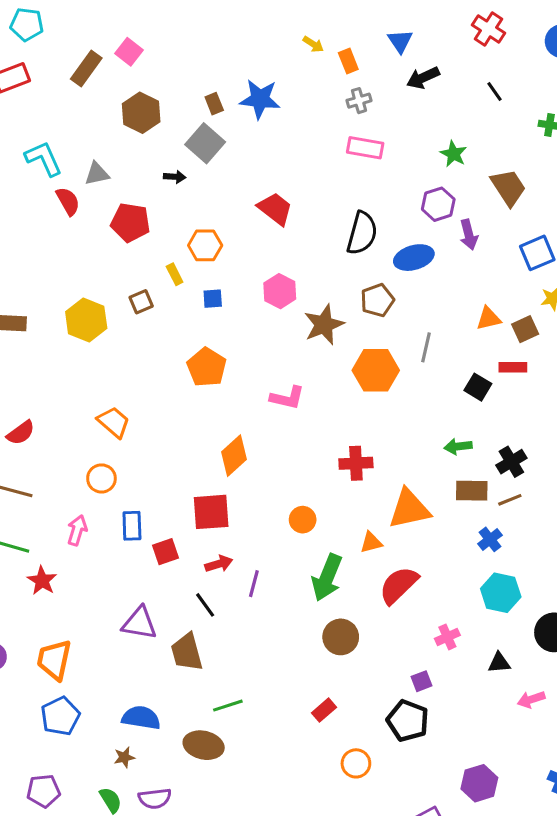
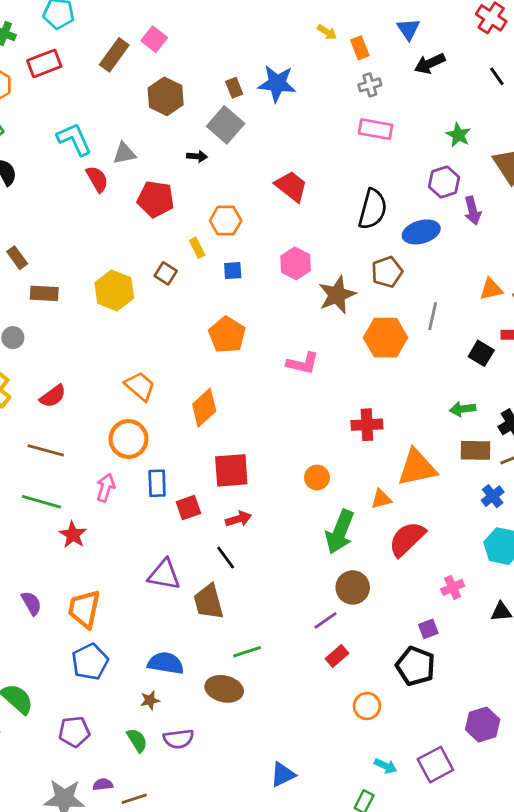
brown square: (141, 302) -> (166, 273), turned -35
orange diamond: (234, 456) -> (204, 408), moved
orange circle: (101, 478) -> (129, 439), size x1.4
purple line: (254, 584) -> (326, 620), moved, turned 40

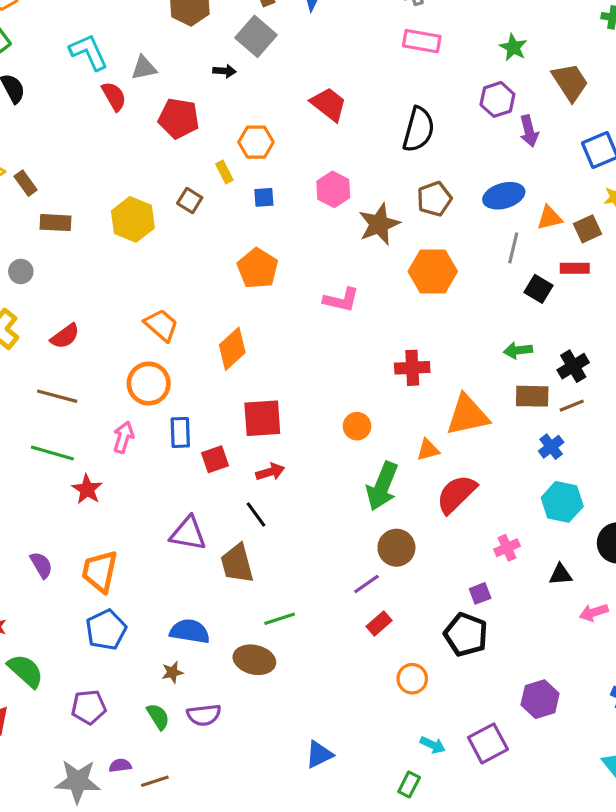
blue ellipse: (421, 232) -> (504, 196), moved
gray line: (433, 316) -> (513, 248), moved

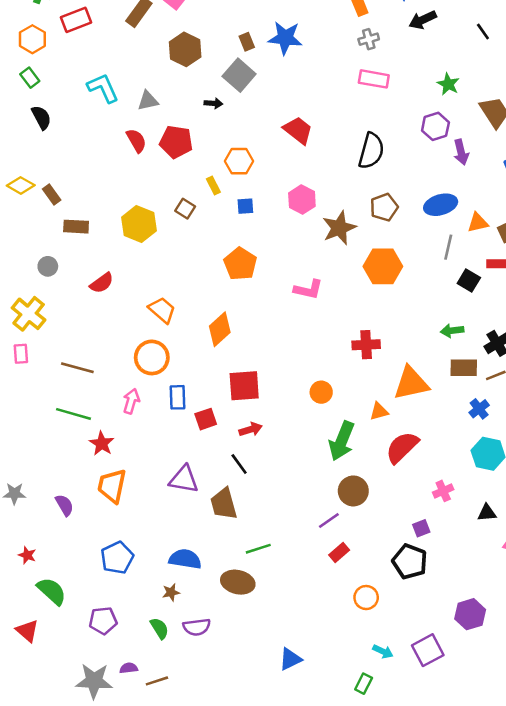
red semicircle: (114, 96) -> (136, 141), moved
red semicircle: (65, 336) -> (102, 283), moved
orange trapezoid: (100, 571) -> (112, 486), moved

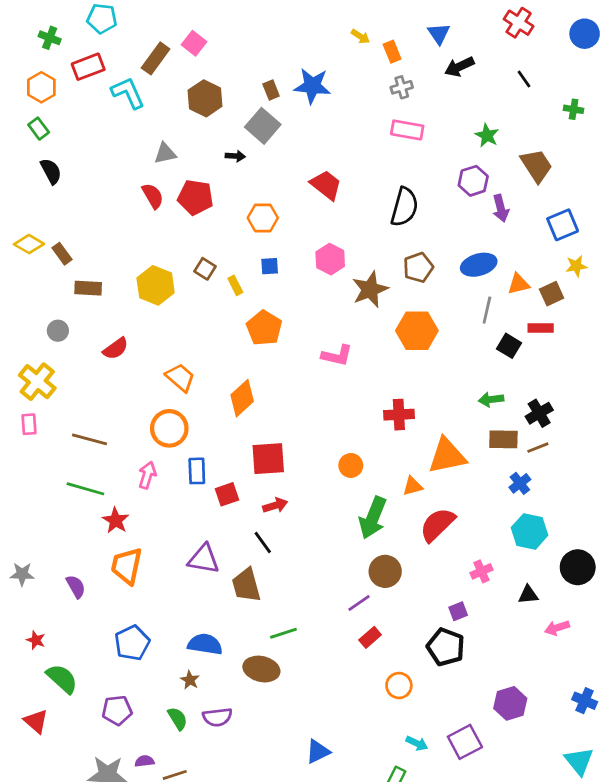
cyan L-shape: (103, 88) -> (128, 93), moved
yellow rectangle: (213, 185) -> (235, 285), moved
brown star: (171, 592) -> (190, 680), turned -30

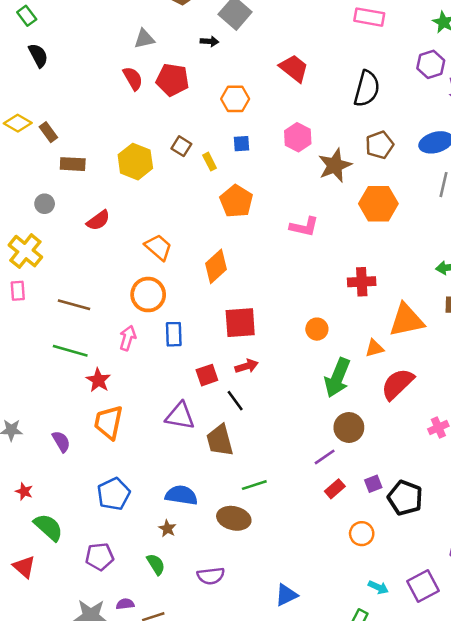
red square: (227, 494) -> (207, 375), moved
purple square: (458, 611) -> (373, 484), moved
purple semicircle: (217, 717) -> (211, 576), moved

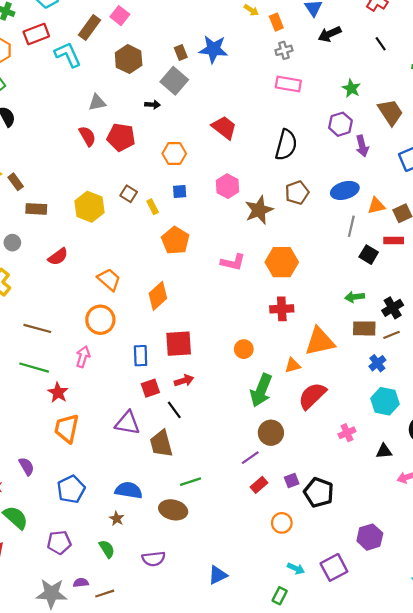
orange hexagon: (378, 204) -> (282, 262), moved
blue rectangle: (174, 334) -> (141, 356), moved
purple semicircle: (61, 442) -> (26, 466), moved

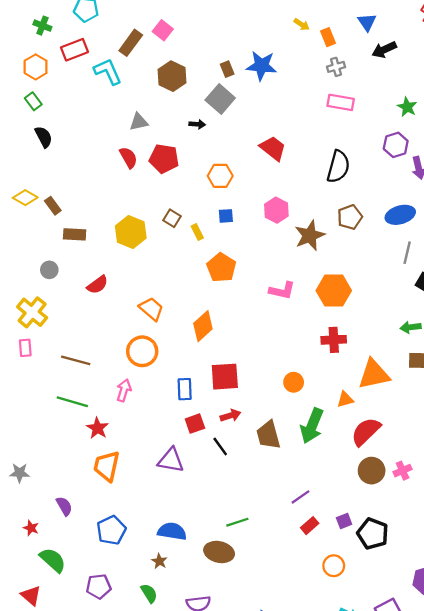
brown circle: (271, 433) -> (372, 471), moved
brown trapezoid: (161, 444) -> (268, 435), moved

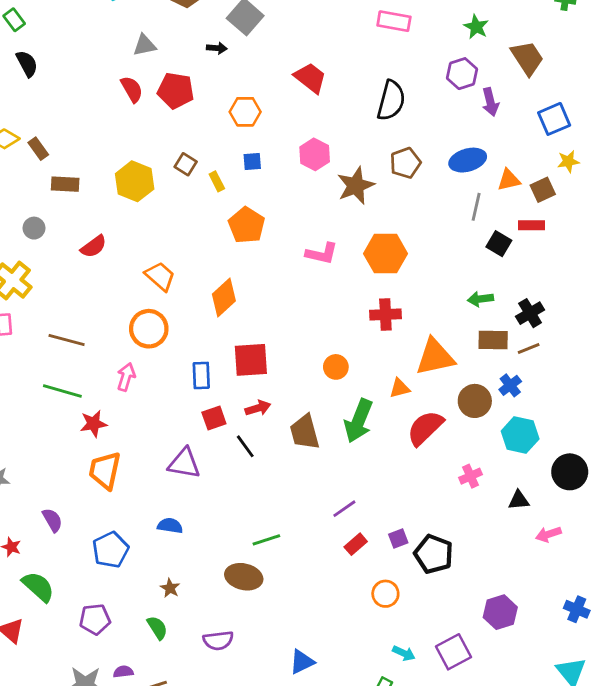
red star: (97, 428) -> (94, 424), turned 30
brown circle: (372, 471) -> (475, 401), moved
blue semicircle: (172, 531) -> (170, 526), moved, size x0.7

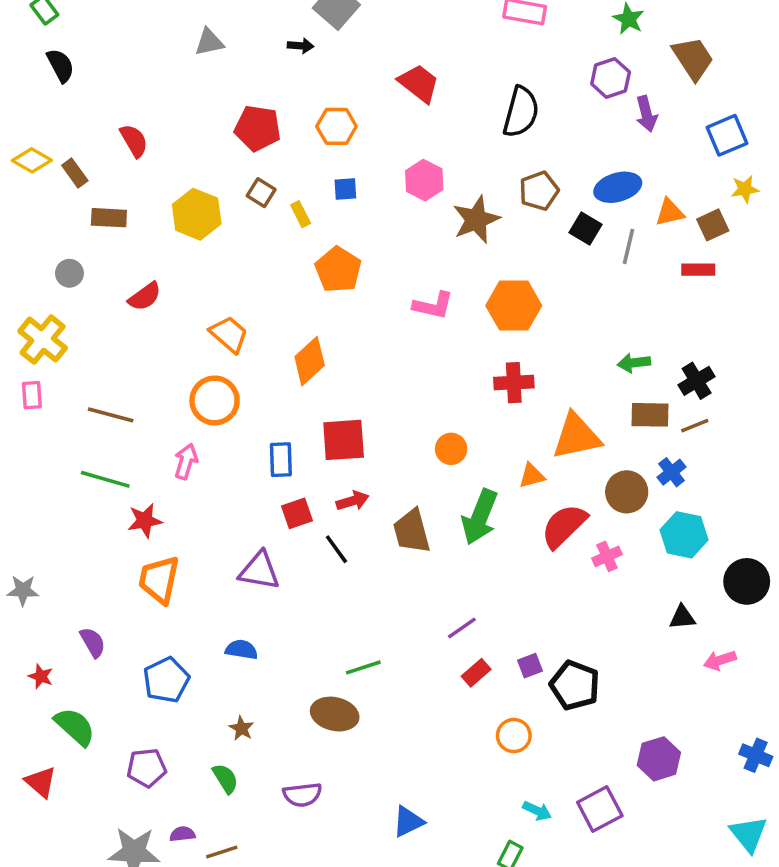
red semicircle: (132, 89) -> (134, 141), moved
red pentagon: (176, 91) -> (258, 128), moved
black square: (499, 244) -> (585, 228), moved
pink cross: (471, 476) -> (607, 556), moved

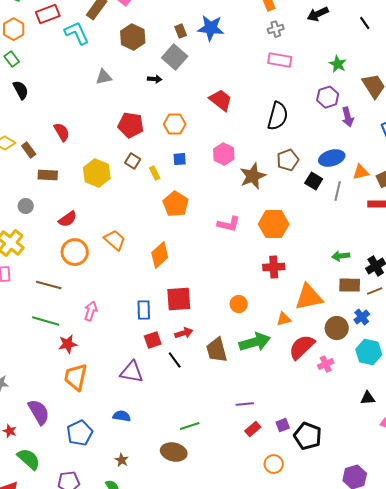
orange circle: (215, 400) -> (75, 252), moved
green arrow: (480, 517) -> (255, 342), turned -128
purple line: (462, 628) -> (245, 404), turned 30
purple semicircle: (93, 642) -> (39, 412), size x1.5

